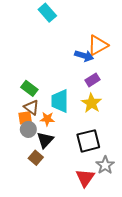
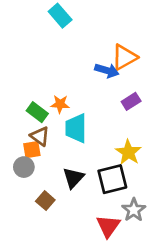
purple rectangle: (93, 80) -> (131, 101), moved
yellow star: (91, 103) -> (128, 152), moved
orange star: (47, 119) -> (60, 104), moved
gray circle: (28, 129) -> (24, 167), moved
black triangle: (45, 140) -> (73, 178), moved

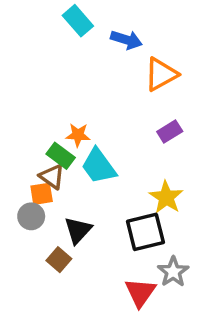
blue arrow: (107, 71) -> (126, 40), moved
green rectangle: (37, 112) -> (61, 156), moved
cyan trapezoid: (76, 128) -> (99, 166), turned -36
black triangle: (73, 178) -> (78, 230), moved

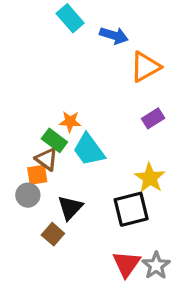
gray star: (173, 272) -> (156, 266), moved

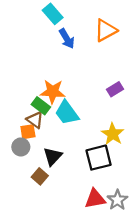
blue arrow: (114, 36) -> (67, 39), moved, turned 42
orange triangle: (145, 67) -> (106, 30), moved
orange star: (70, 122) -> (53, 92), size x1.5
red triangle: (126, 264) -> (95, 199), turned 45

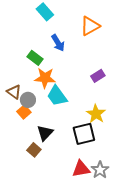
blue arrow: (67, 39) -> (58, 43), moved
green rectangle: (41, 106) -> (35, 58), moved
brown triangle: (35, 120) -> (14, 92), moved
orange square: (28, 132) -> (24, 112), turned -32
gray circle: (21, 147) -> (28, 100), moved

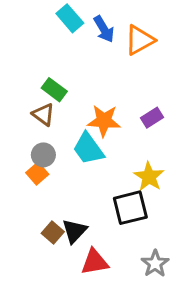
blue arrow: (58, 43) -> (104, 29), moved
orange star: (45, 78) -> (104, 121), moved
brown triangle: (14, 92) -> (43, 115), moved
black triangle: (45, 133) -> (74, 231), moved
red triangle: (81, 169) -> (95, 262), moved

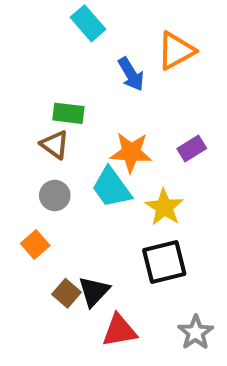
blue arrow: (104, 29) -> (131, 74), moved
green rectangle: (54, 90) -> (68, 113), turned -30
orange square: (37, 174) -> (35, 244), moved
yellow star: (149, 177) -> (164, 207), moved

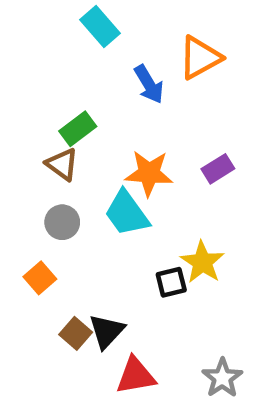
green rectangle: (68, 113) -> (78, 129), turned -44
yellow star: (164, 207) -> (202, 262), moved
black square: (164, 262) -> (171, 282), moved, size x0.6

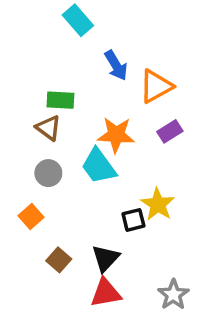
orange triangle: (200, 58) -> (156, 86), moved
green rectangle: (78, 129) -> (60, 100), turned 40
black triangle: (107, 331) -> (106, 258), moved

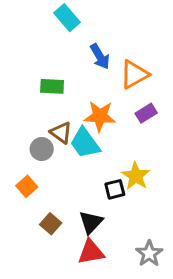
brown triangle: (48, 128) -> (61, 133), moved

